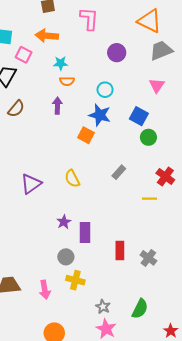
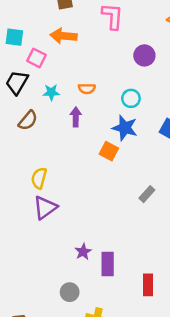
cyan star: (61, 63) -> (51, 92), moved
yellow semicircle: (72, 179) -> (39, 178), moved, turned 42
gray circle: (66, 257) -> (70, 292), moved

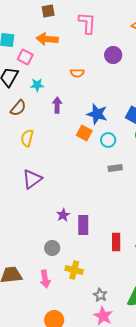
orange semicircle: (87, 89) -> (77, 73), moved
cyan circle: (131, 98) -> (108, 140), moved
yellow semicircle: (39, 178) -> (27, 138), moved
gray rectangle: (147, 194) -> (115, 168), turned 40

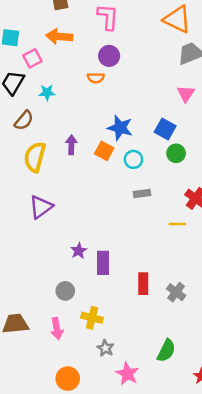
purple circle: (113, 55) -> (109, 56), moved
pink square: (25, 57) -> (32, 58), turned 35
purple arrow: (57, 105) -> (71, 145), moved
yellow semicircle: (27, 138) -> (35, 157), size x1.4
gray star: (100, 295) -> (105, 348), moved

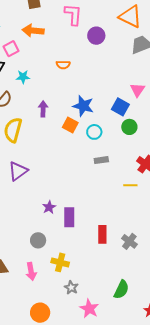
purple circle: (109, 56) -> (96, 36), moved
pink triangle: (186, 94) -> (137, 90), moved
purple arrow: (71, 145) -> (43, 109), moved

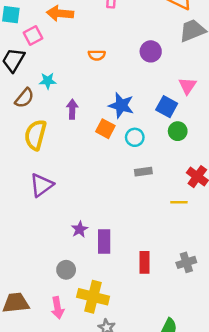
purple circle: (96, 36) -> (151, 51), moved
cyan star: (23, 77) -> (48, 81), moved
gray cross: (129, 241) -> (186, 262), moved, turned 35
yellow cross: (60, 262) -> (93, 297), size x1.4

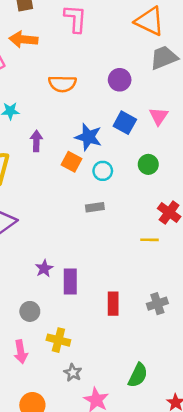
orange semicircle: (97, 55) -> (62, 84), size x1.5
blue square: (167, 107) -> (125, 123), moved
gray rectangle: (143, 172) -> (95, 207), moved
yellow cross: (93, 297) -> (58, 340), size x0.7

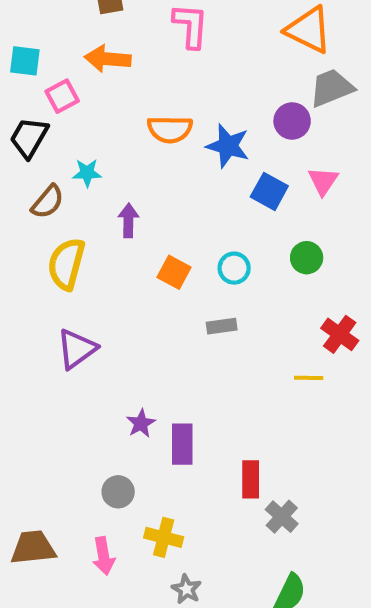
purple circle: (120, 80) -> (292, 121), moved
blue star: (88, 137) -> (228, 146), moved
orange square: (71, 162) -> (174, 272), moved
gray cross: (157, 304) -> (282, 517), moved, turned -30

